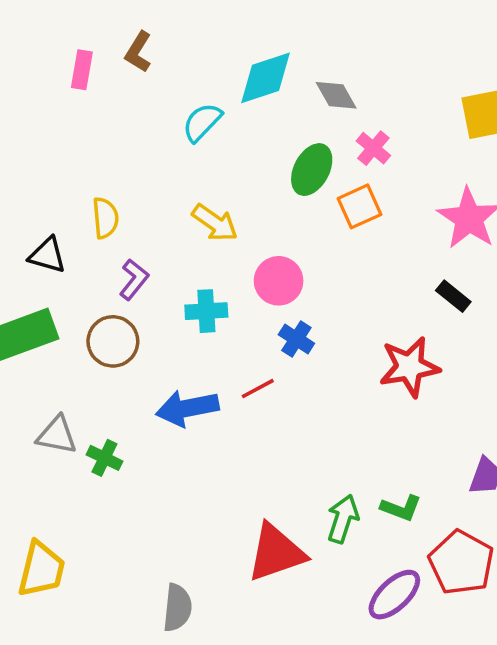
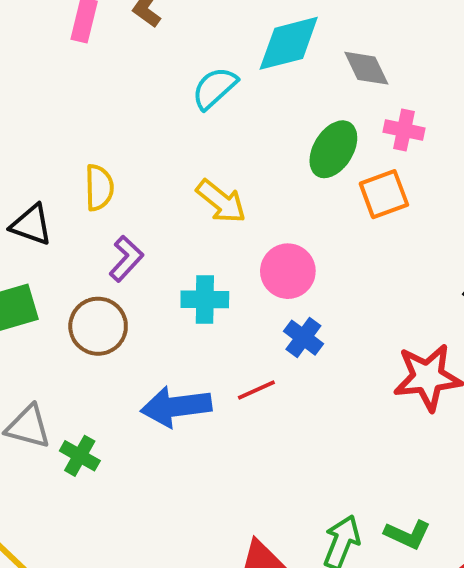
pink cross: (373, 148) -> (404, 130), turned -32

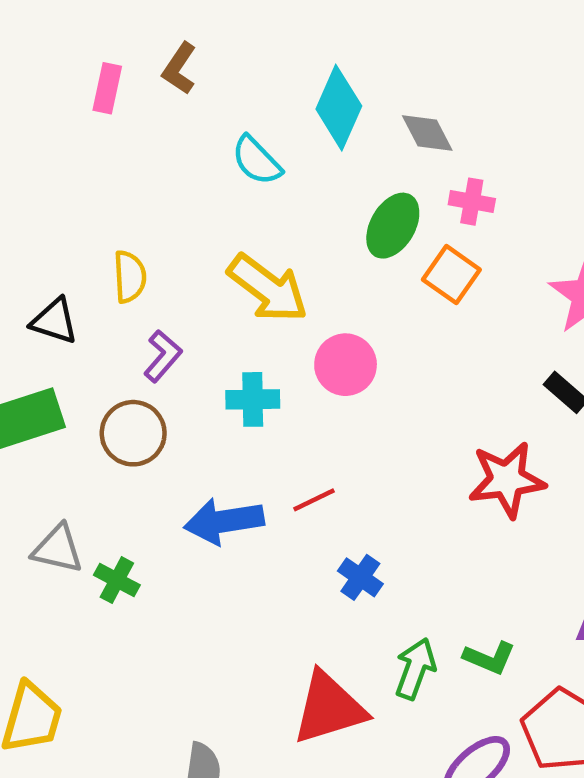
cyan diamond: (289, 43) -> (339, 108), turned -50
cyan semicircle: (215, 88) -> (257, 161), turned -90
orange square: (384, 194) -> (451, 275), turned -33
yellow arrow: (221, 201) -> (268, 288), size x1.4
blue cross: (303, 338) -> (360, 577), moved

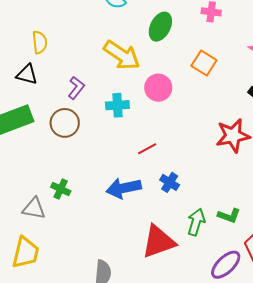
green ellipse: (393, 226) -> (160, 27), moved
orange square: (451, 275) -> (204, 63), moved
yellow semicircle: (130, 277) -> (40, 42), moved
blue arrow: (224, 521) -> (124, 188), moved
gray triangle: (58, 549) -> (34, 208), moved

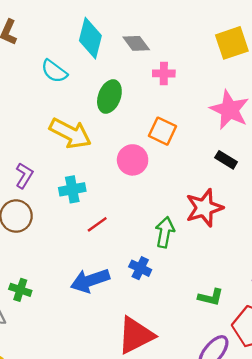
pink circle: (158, 88) -> (133, 160), moved
red line: (147, 149) -> (97, 224), moved
green arrow: (196, 222) -> (165, 232), moved

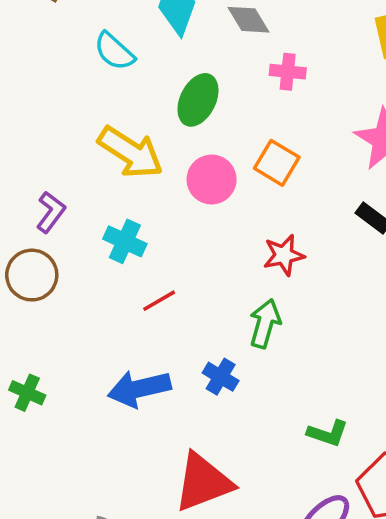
pink circle: (133, 160) -> (212, 179), moved
cyan cross: (72, 189) -> (125, 241), turned 30
red star: (204, 208) -> (284, 255), moved, size x0.7

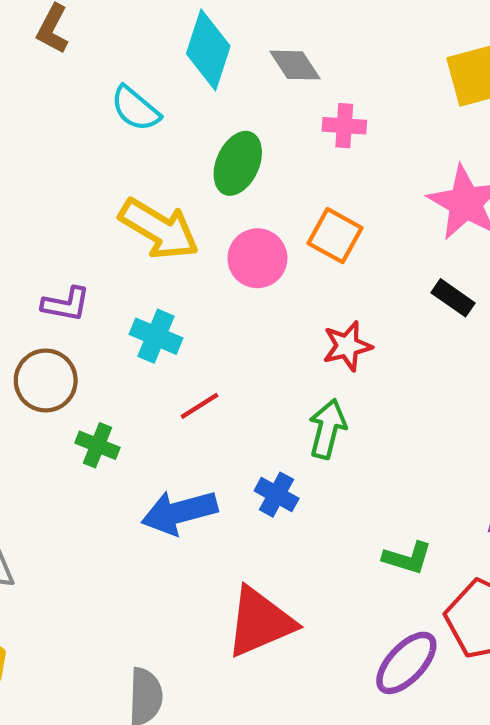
purple L-shape: (51, 212) -> (66, 304), turned 66
green cross: (27, 393) -> (97, 445), moved

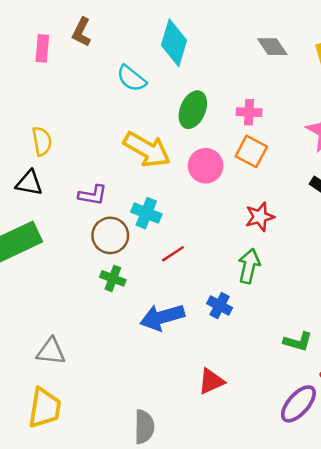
gray diamond: (295, 65) -> (272, 47), moved
pink cross: (344, 126) -> (249, 112), moved
brown circle: (46, 380) -> (110, 235), moved
red triangle: (260, 622) -> (211, 381), size x0.6

